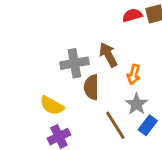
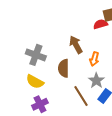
red semicircle: (132, 15) -> (100, 24), moved
gray cross: (74, 63) -> (36, 55), moved, turned 30

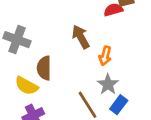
gray cross: (36, 55) -> (17, 40), moved
brown semicircle: (64, 68) -> (44, 68), moved

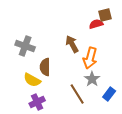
orange arrow: (105, 56) -> (90, 58), size x1.5
blue rectangle: (119, 105) -> (109, 94), moved

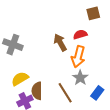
red semicircle: (96, 24) -> (80, 34), moved
brown semicircle: (45, 67) -> (37, 91), moved
yellow semicircle: (32, 80) -> (20, 79), turned 120

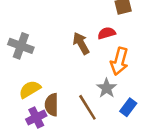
orange arrow: (78, 57) -> (119, 61), moved

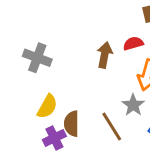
brown arrow: (81, 43) -> (105, 55), turned 40
yellow semicircle: (30, 89) -> (47, 106), turned 150

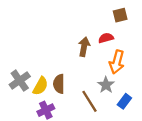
gray cross: (37, 58) -> (20, 81), moved, turned 35
brown semicircle: (72, 124) -> (59, 84), moved

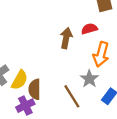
brown semicircle: (59, 84) -> (35, 89), moved

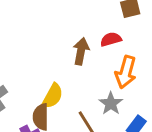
yellow semicircle: (20, 80) -> (53, 96), moved

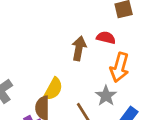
red semicircle: (111, 39) -> (106, 38), turned 30

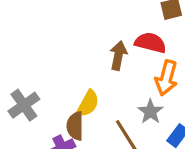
red semicircle: (106, 38) -> (150, 43), size x1.4

